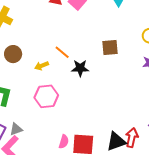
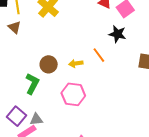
brown circle: (13, 54) -> (49, 64), moved
black star: (80, 68) -> (117, 34), moved

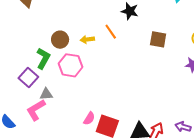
pink hexagon: (73, 94) -> (71, 65), moved
purple square: (16, 116) -> (28, 77), moved

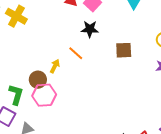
yellow arrow: (87, 39) -> (55, 66), turned 136
brown circle: (60, 40) -> (38, 80), moved

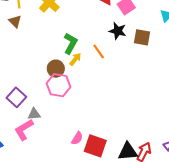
brown square: (124, 50) -> (142, 37), moved
green L-shape: (16, 95) -> (70, 43), moved

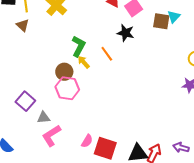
brown square: (142, 37) -> (161, 21), moved
yellow arrow: (75, 59) -> (84, 62), turned -80
pink L-shape: (24, 130) -> (51, 136), moved

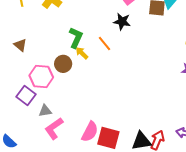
brown triangle: (23, 25) -> (20, 45), moved
pink hexagon: (67, 88) -> (41, 76), moved
pink semicircle: (87, 141) -> (90, 132), size x1.5

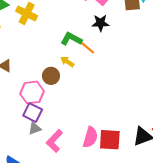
green L-shape: (76, 38) -> (71, 39), moved, turned -75
purple square: (26, 96) -> (33, 113), moved
gray triangle: (45, 111) -> (35, 128), moved

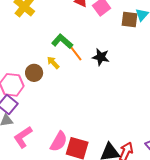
black star: (101, 23) -> (101, 57), moved

